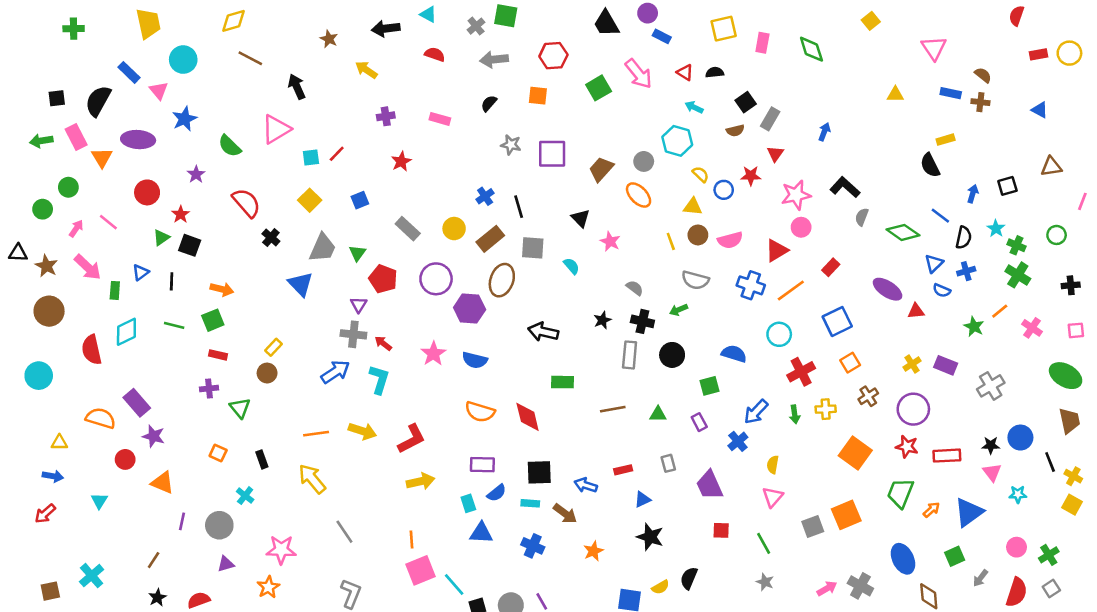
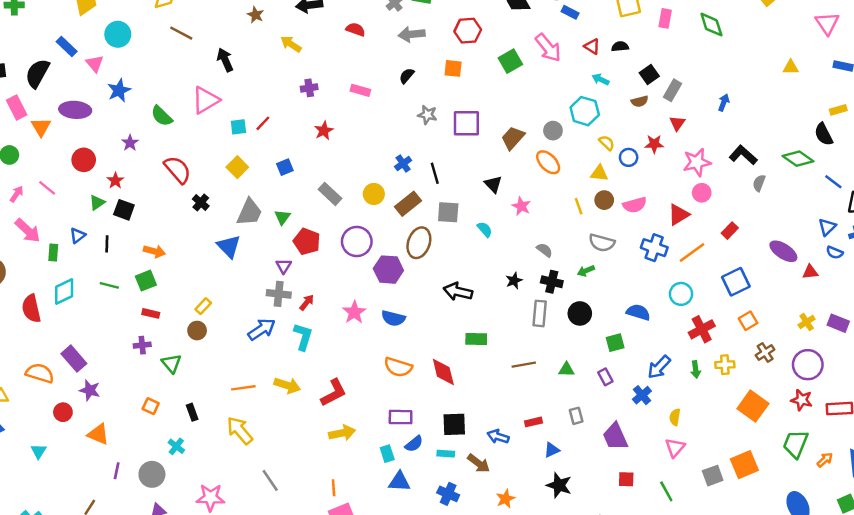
green diamond: (903, 232) -> (798, 159), moved
red arrow: (383, 343) -> (307, 302), turned 91

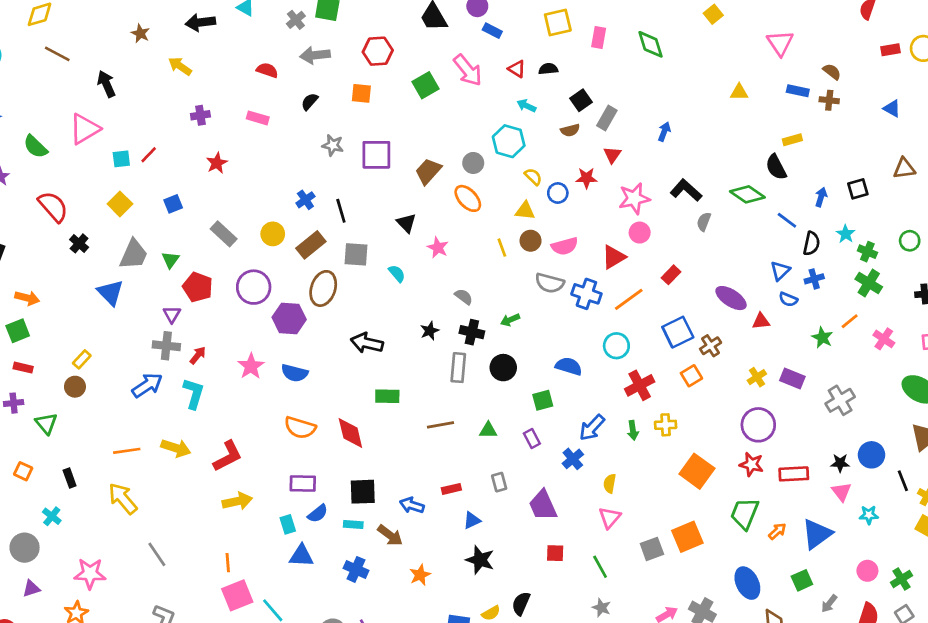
red semicircle: (356, 29) -> (267, 70), moved
gray semicircle: (602, 243) -> (550, 283), moved
brown cross: (765, 352) -> (711, 346), moved

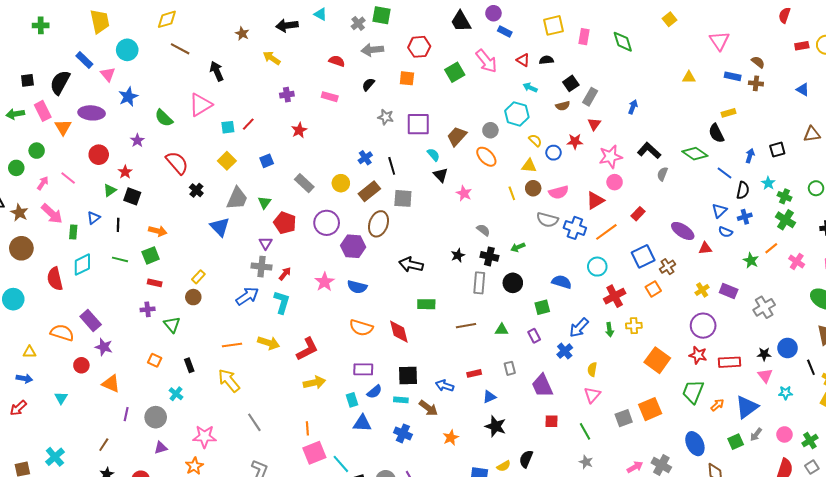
cyan semicircle: (397, 273) -> (433, 155), moved
gray arrow: (829, 604) -> (756, 434), moved

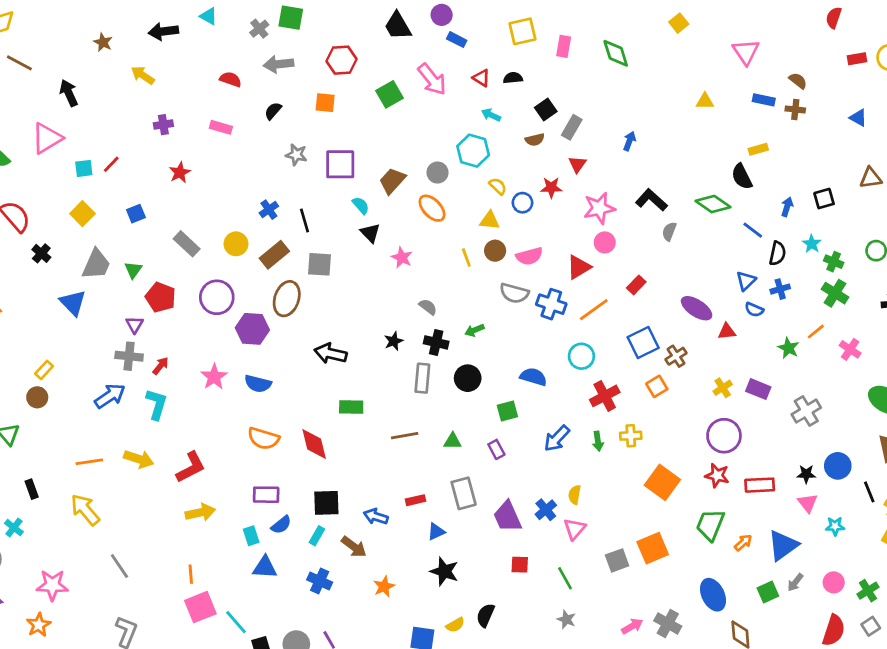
blue cross: (565, 351) -> (546, 510), moved
gray rectangle: (510, 368) -> (464, 493), size x1.6
cyan rectangle: (401, 400) -> (317, 536), turned -64

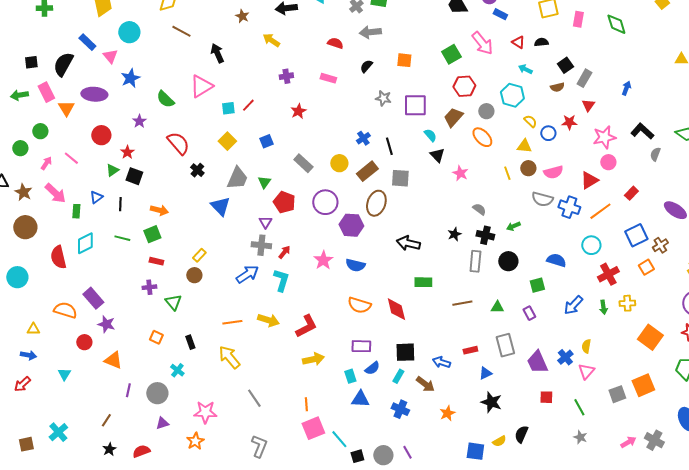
red hexagon: (342, 60) -> (464, 86), moved

